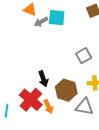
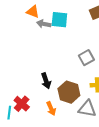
gray arrow: (41, 22) -> (44, 24), turned 40
red cross: (31, 100) -> (22, 104), moved, size x0.7

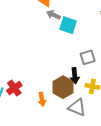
cyan square: (59, 20) -> (68, 25), moved
black arrow: (46, 81) -> (75, 76), moved

